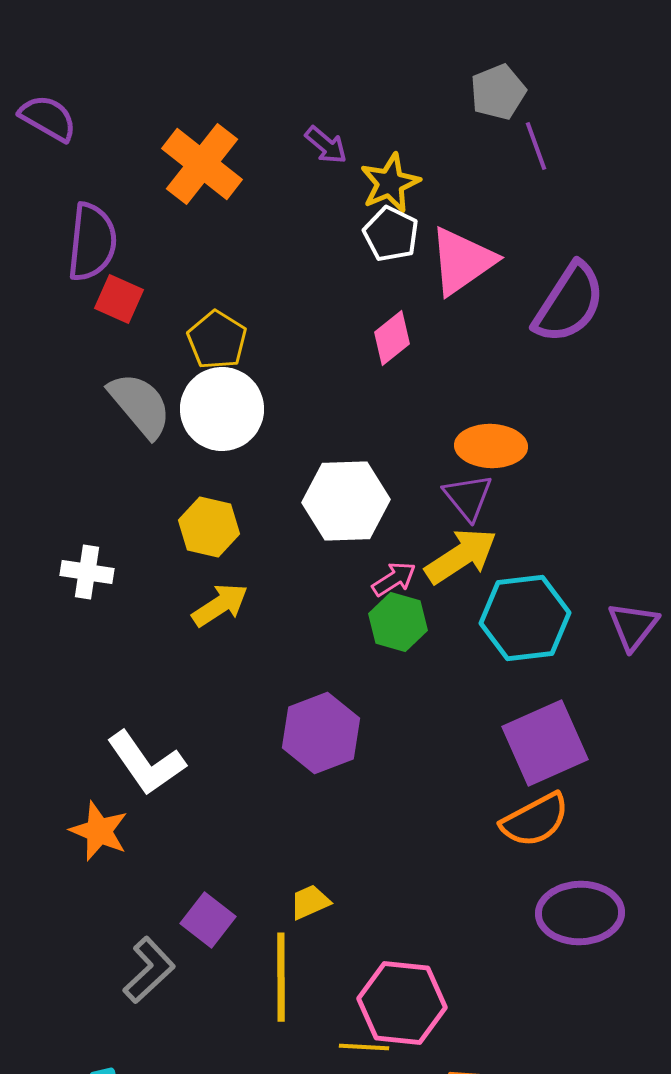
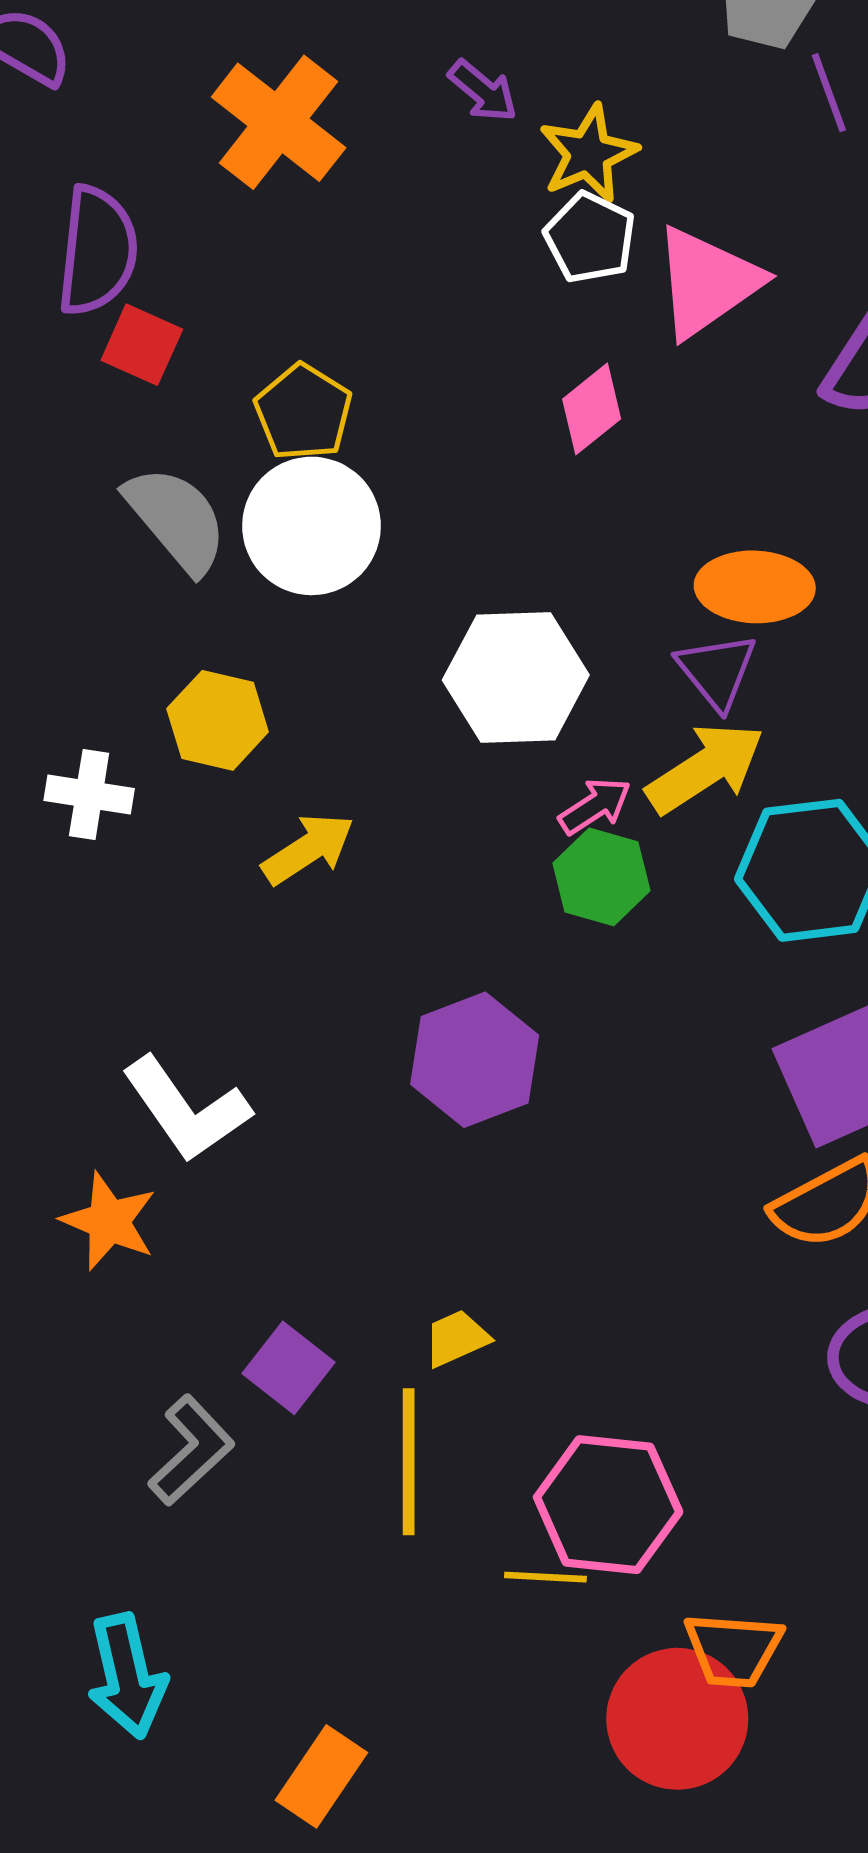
yellow hexagon: (209, 527) -> (218, 720), moved

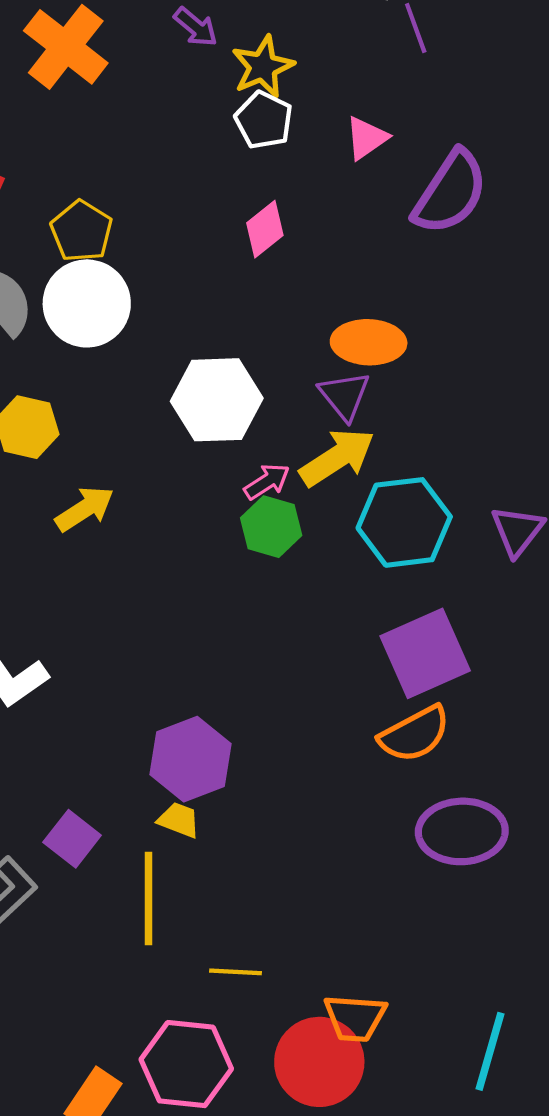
pink triangle: (707, 282) -> (366, 138), moved, size x0.6
purple hexagon: (475, 1060) -> (190, 759), moved
yellow trapezoid: (456, 1338) -> (179, 820), turned 45
pink hexagon: (608, 1505) -> (186, 1064), moved

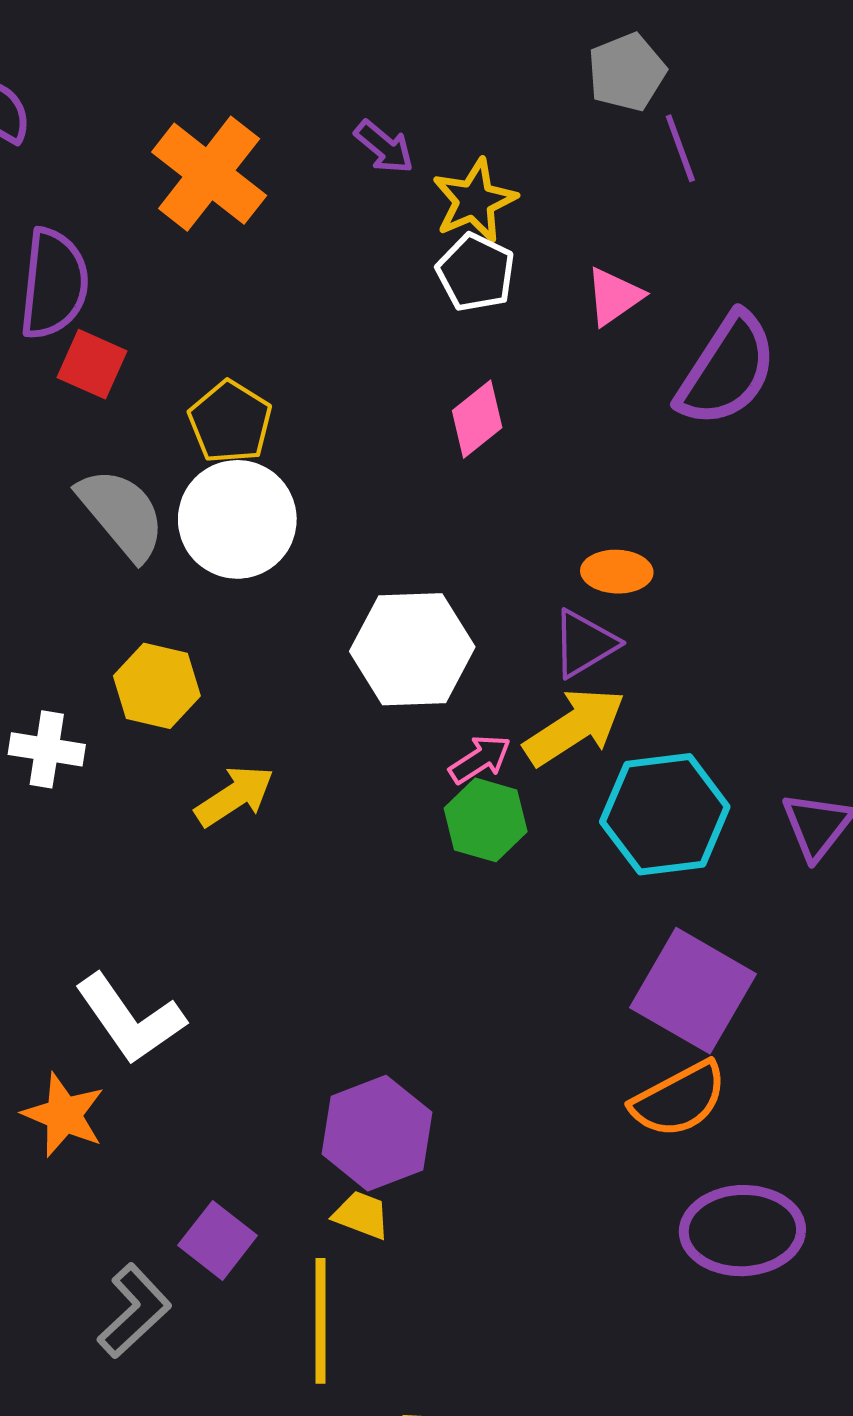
orange ellipse: (369, 342) -> (617, 572), size x0.7
purple triangle: (344, 396) -> (584, 644), turned 38
purple square: (425, 653) -> (693, 991), turned -36

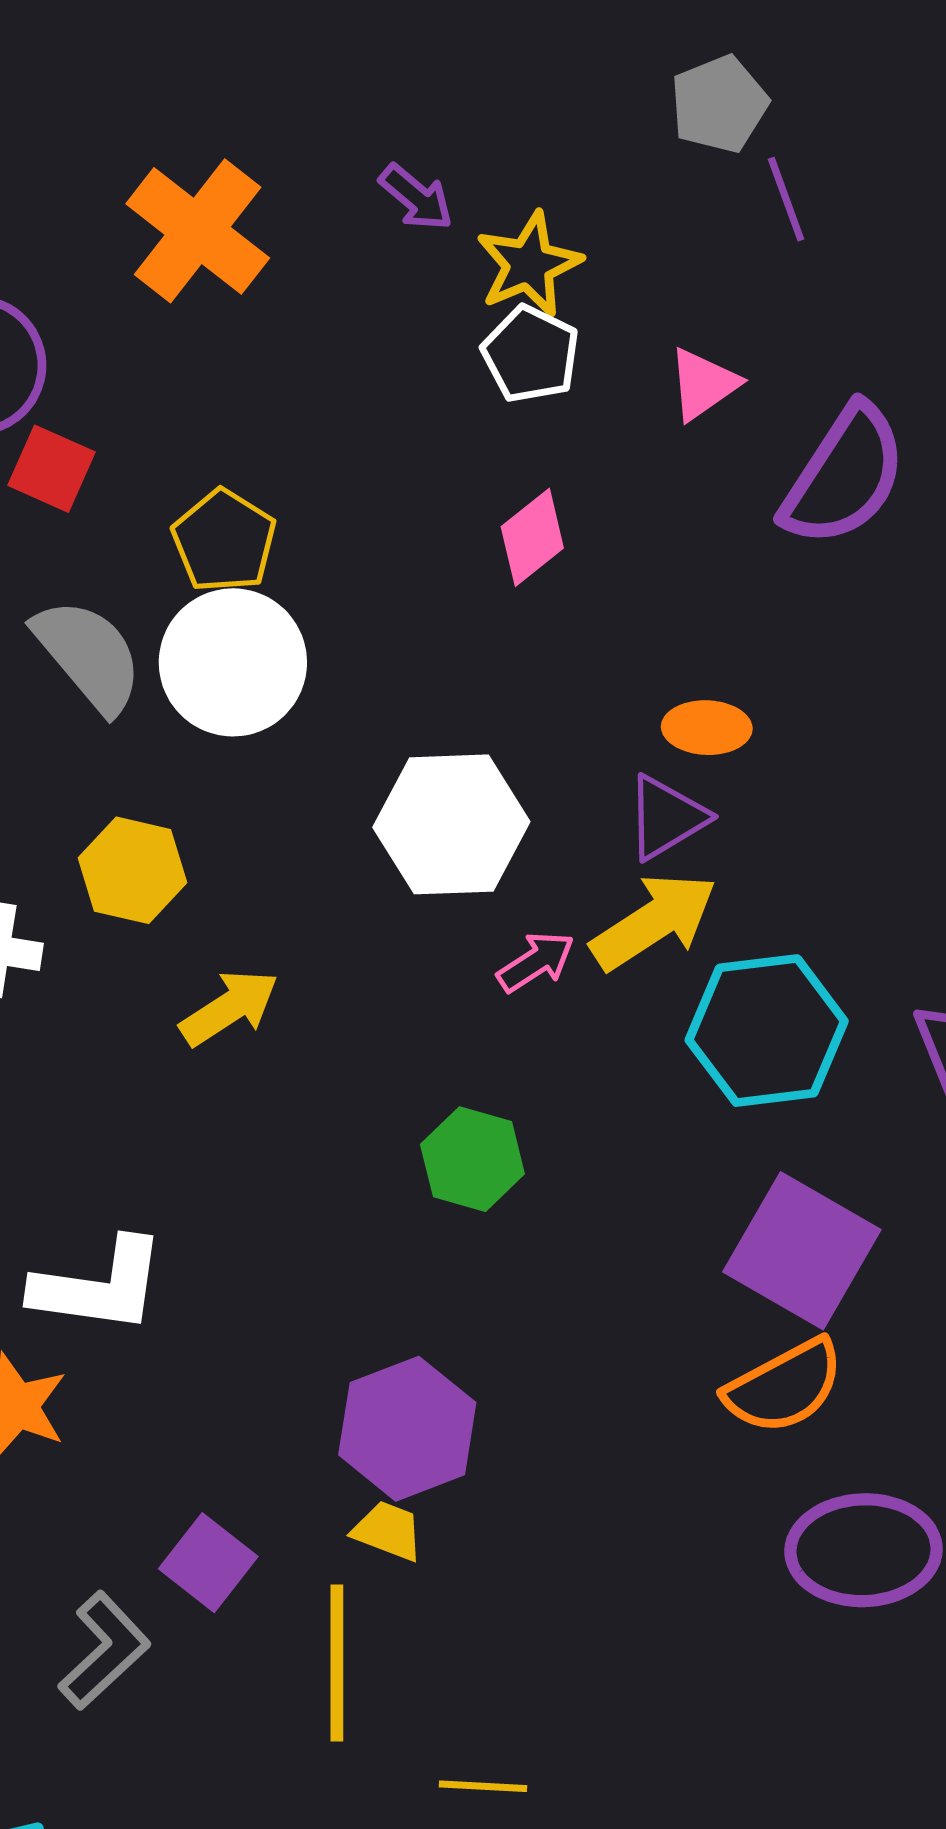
green hexagon: (486, 820) -> (472, 1159), moved
white L-shape: (130, 1019) -> (99, 1286), turned -47

